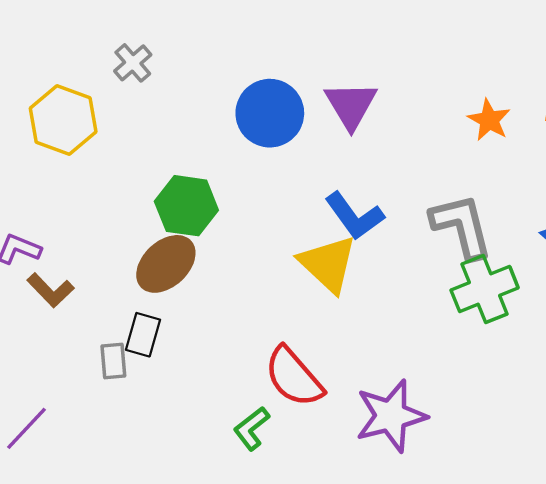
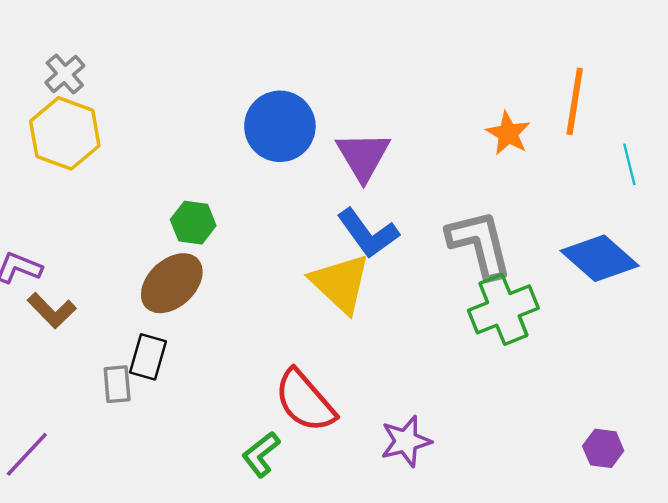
gray cross: (133, 63) -> (65, 74), moved
purple triangle: (351, 105) -> (363, 156), moved
green hexagon: (186, 206) -> (193, 223), size x0.7
purple star: (391, 416) -> (406, 441), size x0.7

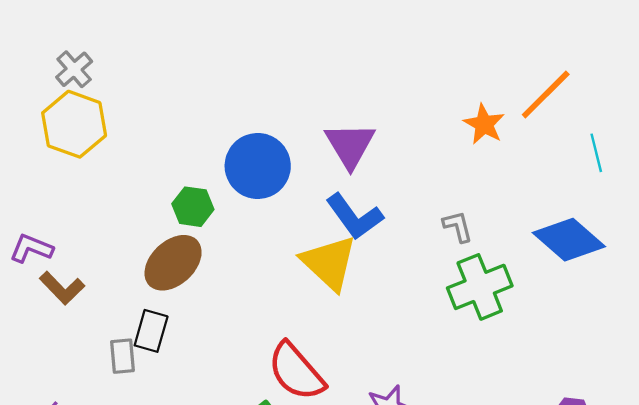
orange line: (575, 101) -> (546, 95), turned 36
blue circle: (280, 126) -> (258, 166), moved
gray L-shape: (480, 244) -> (458, 226), size x0.5

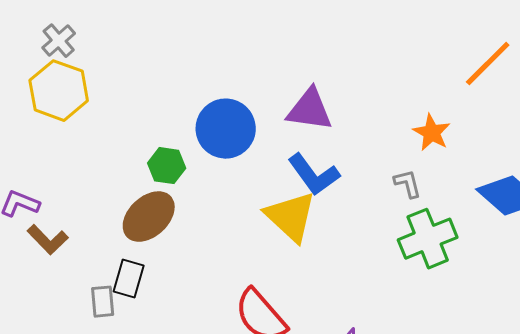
orange star: (484, 124) -> (432, 133), moved
purple triangle: (350, 145) -> (310, 110), turned -51

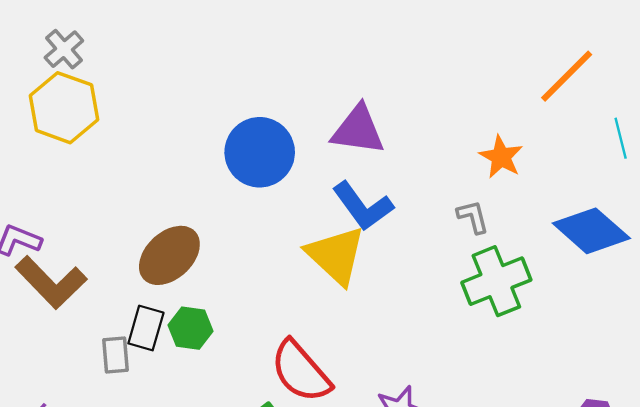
green hexagon: (167, 166) -> (191, 328), moved
brown L-shape: (48, 240) -> (51, 282), size x1.5

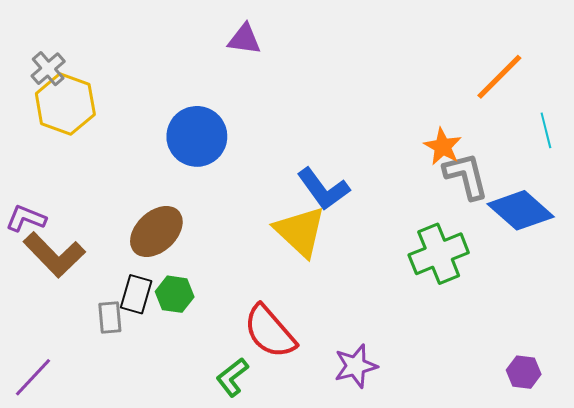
gray cross: (64, 49) -> (48, 69), moved
purple triangle: (358, 130) -> (244, 39), moved, size x0.7
blue circle: (260, 152) -> (197, 136), moved
gray L-shape: (473, 217) -> (466, 176), moved, size x1.6

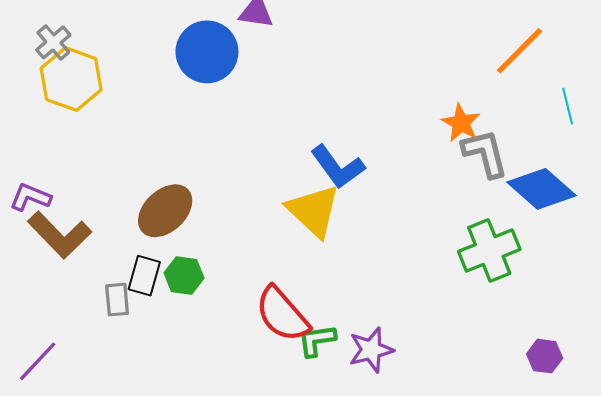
blue circle: (197, 136) -> (207, 52), moved
green cross: (439, 254) -> (489, 250), moved
green L-shape: (232, 377) -> (317, 340), moved, turned 30

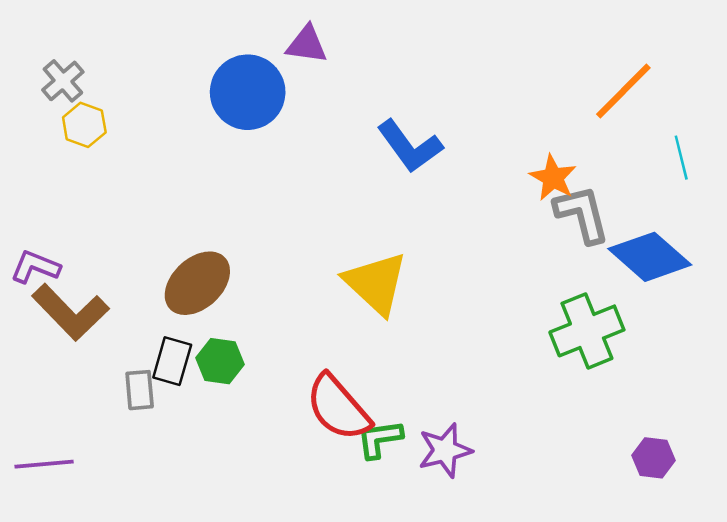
yellow hexagon: (71, 79) -> (84, 125), size x0.6
blue L-shape: (338, 167) -> (410, 146), moved
purple line: (38, 361) -> (44, 464), turned 42

